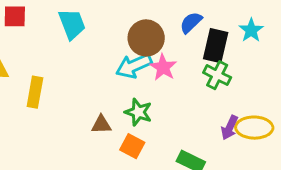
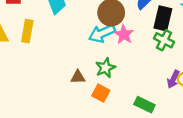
yellow rectangle: (35, 92) -> (27, 31), moved
green star: (138, 112) -> (105, 68), turned 30

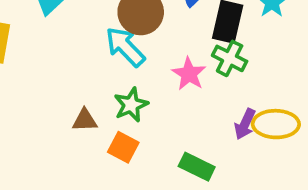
cyan arrow: (102, 33) -> (125, 47), turned 70
pink star: (124, 34) -> (189, 74), moved

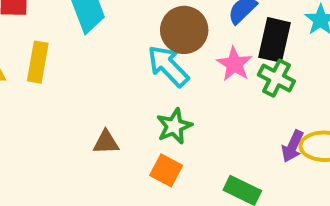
pink star: (189, 74) -> (234, 64), moved
brown triangle: (85, 120) -> (106, 142), moved

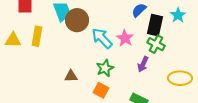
brown circle: (184, 30) -> (77, 20), moved
pink star: (234, 64) -> (125, 38), moved
purple arrow: (293, 146) -> (143, 64), moved

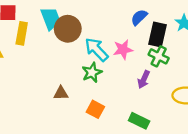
yellow rectangle: (37, 36) -> (22, 33), moved
pink star: (125, 38) -> (123, 49), turned 30
green star: (105, 68) -> (92, 72), moved

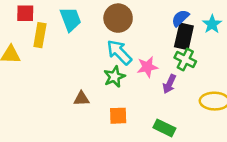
blue semicircle: (139, 17) -> (180, 18), moved
brown circle: (68, 29) -> (118, 18), moved
pink star: (123, 49) -> (147, 67), moved
orange square: (95, 109) -> (118, 116), turned -30

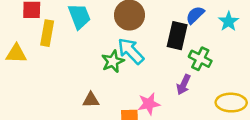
black rectangle: (184, 36) -> (177, 36), moved
pink star: (147, 67) -> (149, 104), moved
green star: (114, 77) -> (113, 61), moved

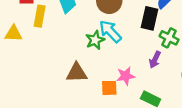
brown triangle: (91, 100) -> (77, 73), size x1.5

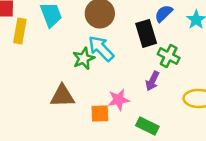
black rectangle: (149, 18) -> (146, 33), turned -30

